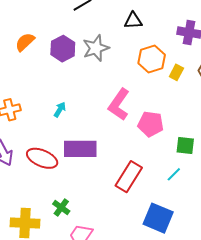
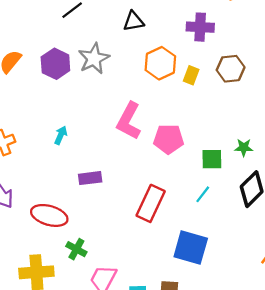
purple rectangle: (80, 149) -> (90, 178), size x0.6
red ellipse: (42, 158) -> (49, 215), moved

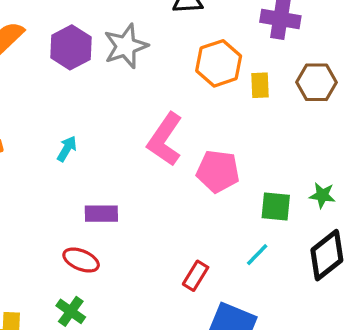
yellow rectangle: (191, 75) -> (260, 85), turned -30
red rectangle: (151, 203) -> (196, 276), moved, size x0.6
red ellipse: (49, 215) -> (81, 260), moved, size x0.7

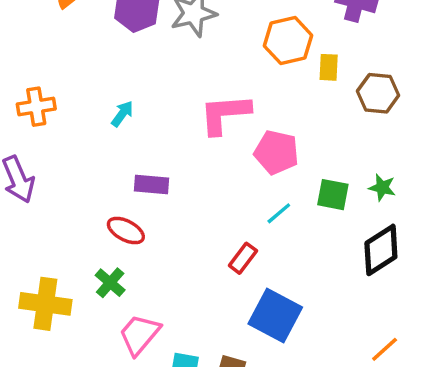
brown hexagon: (316, 82) -> (378, 93), moved
pink L-shape: (165, 139) -> (225, 114), turned 46
cyan line: (257, 255) -> (279, 213), moved

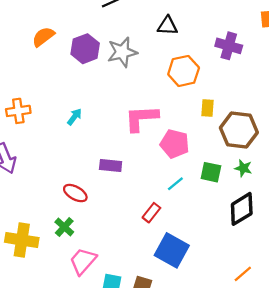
yellow rectangle: (329, 67) -> (207, 108), moved
brown hexagon: (378, 93) -> (239, 130), moved, size x1.4
purple rectangle: (151, 185) -> (111, 166), moved

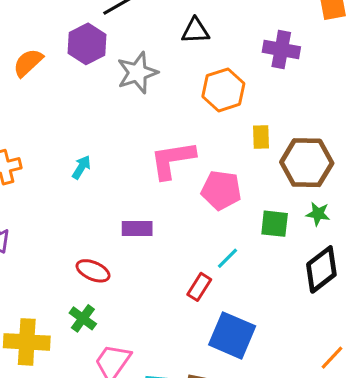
purple hexagon: (85, 49) -> (87, 44), moved
cyan line: (175, 184) -> (228, 258), moved

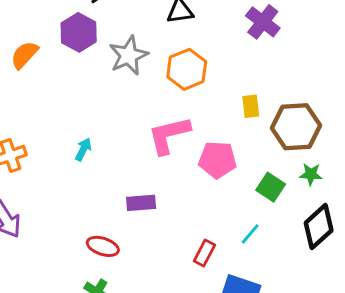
purple cross: (281, 49) -> (263, 22), turned 32
orange hexagon: (223, 90) -> (187, 69), moved
green square: (275, 224) -> (271, 187), turned 32
cyan line: (228, 258) -> (250, 234), moved

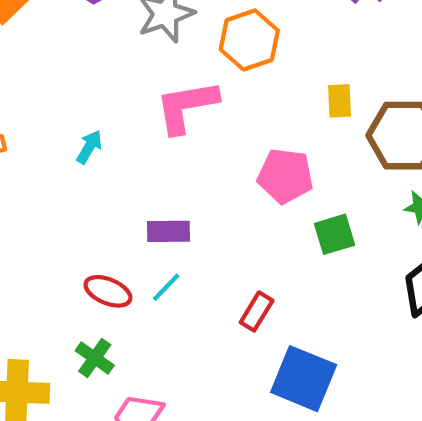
pink L-shape: (169, 135) -> (186, 106), moved
green square: (271, 187) -> (334, 234), moved, turned 36
cyan line: (250, 234) -> (166, 287), moved

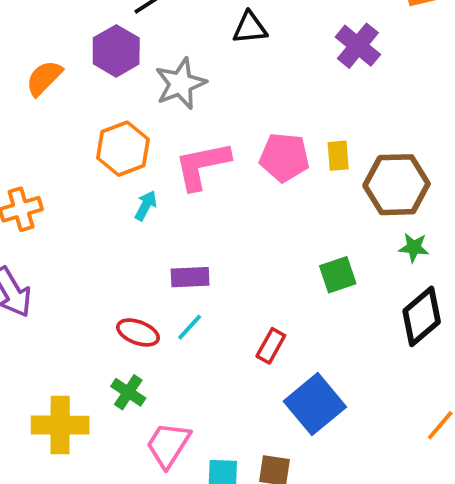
orange hexagon: (249, 40) -> (123, 149), moved
cyan arrow: (89, 147) -> (146, 206), moved
pink pentagon: (285, 176) -> (284, 157), moved
blue square: (304, 379) -> (315, 404), turned 30

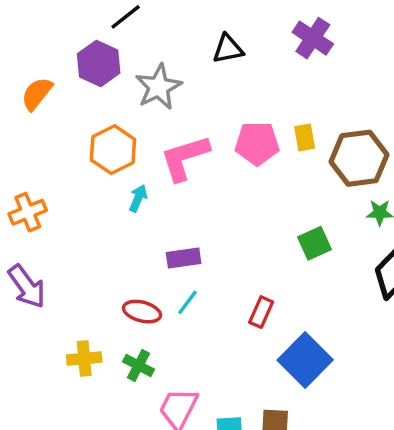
black triangle: (250, 28) -> (228, 49), moved
yellow cross: (60, 425) -> (84, 359), moved, size x0.7

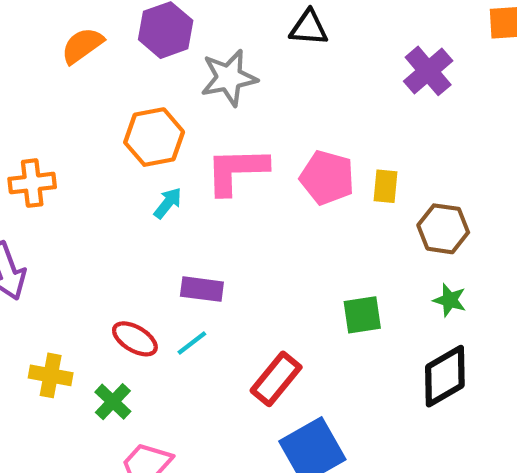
black triangle: (228, 49) -> (309, 28), moved
brown hexagon: (359, 158) -> (443, 229), size x0.7
red rectangle: (261, 312) -> (276, 379), size x1.4

